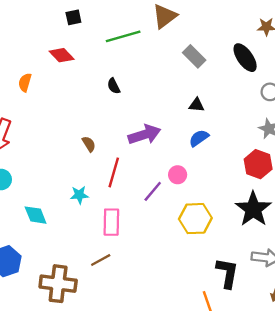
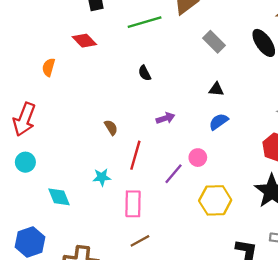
black semicircle: (114, 86) -> (145, 73), moved
purple arrow: (144, 135) -> (165, 118), size x0.6
brown line: (101, 260) -> (140, 241), moved

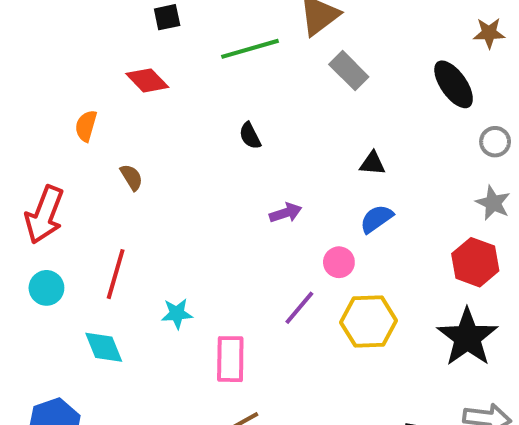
gray rectangle: (214, 42) -> (349, 71), moved
brown semicircle: (111, 127) -> (131, 177), moved
red line: (135, 155) -> (116, 274), moved
pink circle: (198, 158) -> (339, 262), moved
yellow hexagon: (215, 200) -> (369, 322), moved

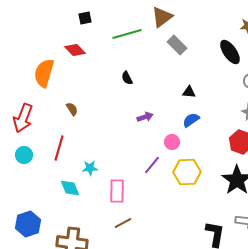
orange semicircle: (86, 126) -> (44, 73), size x1.8
brown semicircle: (131, 177) -> (72, 109), moved
cyan diamond: (104, 347) -> (70, 188), moved

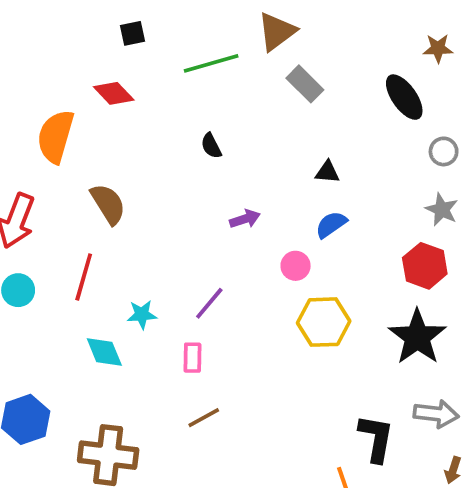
brown semicircle: (72, 109) -> (108, 204), size x1.6
purple line: (152, 165) -> (209, 303), moved
pink rectangle: (117, 191) -> (192, 358), size x0.7

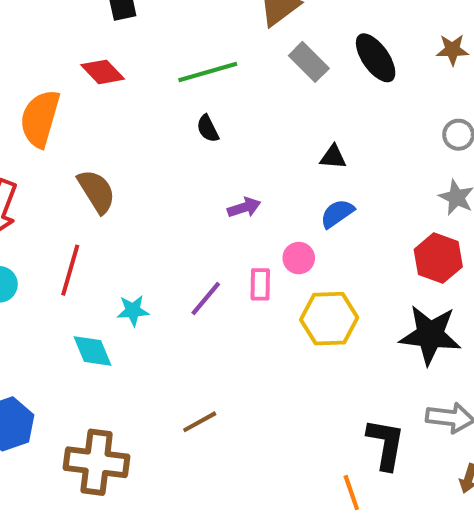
brown star: (438, 48) -> (452, 50), moved
green line: (211, 63) -> (208, 72), moved
black ellipse: (404, 97) -> (376, 58), moved
black star: (417, 337) -> (430, 335), turned -30
pink rectangle: (192, 358) -> (260, 284), moved

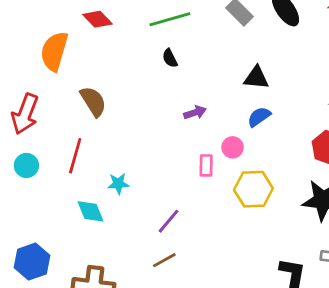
black triangle: (333, 157) -> (256, 78), size x1.4
purple line: (206, 298) -> (168, 221), moved

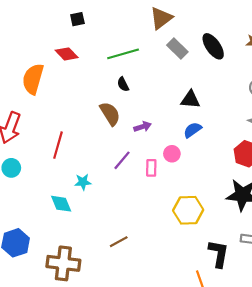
brown semicircle: (93, 101) -> (110, 114), moved
red line: (75, 156) -> (58, 145), moved
yellow hexagon: (253, 189) -> (188, 210), moved
purple line: (168, 221) -> (122, 160), moved

